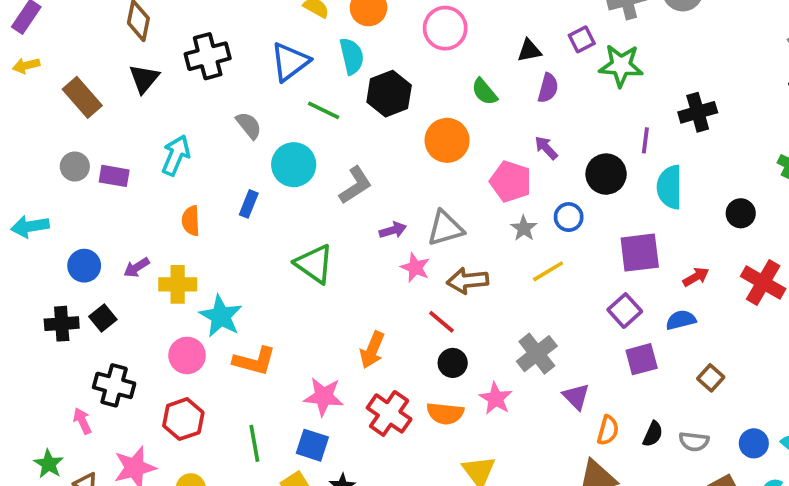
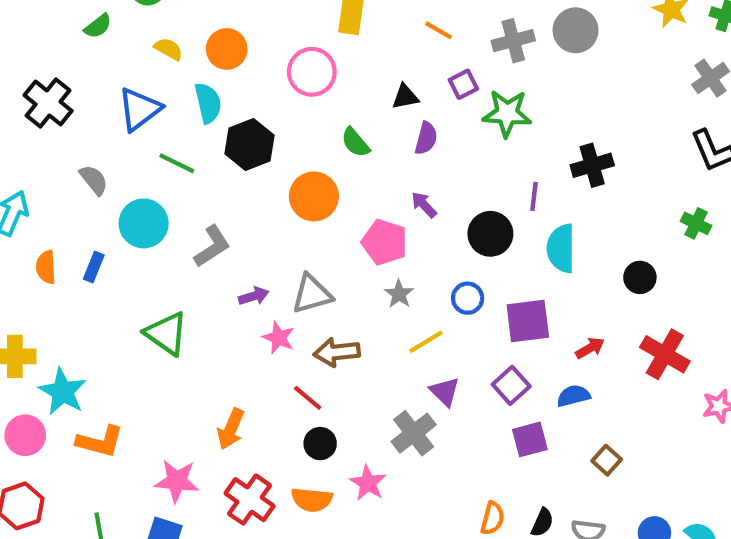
black cross: (208, 56) -> (48, 103), turned -36
blue circle: (569, 217) -> (468, 298), moved
orange semicircle: (191, 221) -> (46, 267), moved
purple triangle: (576, 397) -> (445, 392), moved

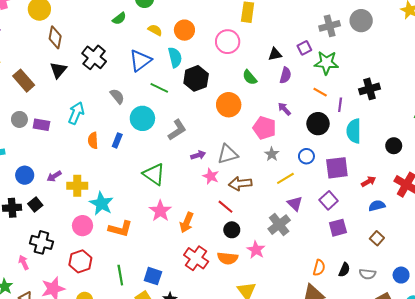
orange line: (438, 30) -> (320, 92), moved
blue semicircle: (573, 396) -> (377, 206), moved
pink star: (177, 481) -> (160, 211), moved, turned 30

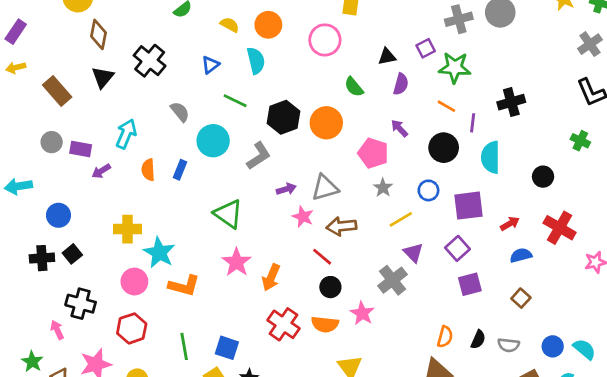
blue triangle: (140, 61) -> (210, 65), size x0.6
black hexagon: (196, 78) -> (283, 117), moved
purple arrow: (54, 176) -> (101, 171), moved

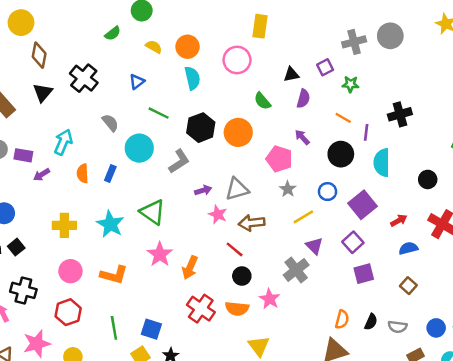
cyan semicircle: (256, 61) -> (192, 78), moved
green star: (455, 68) -> (350, 84), size x0.6
purple square: (468, 206) -> (363, 205), turned -32
cyan star: (159, 253) -> (110, 224), moved

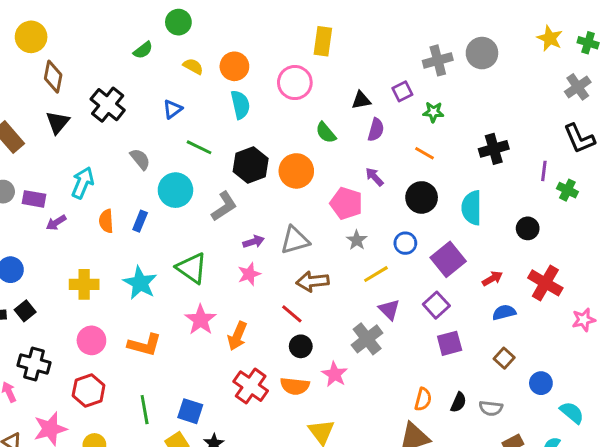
purple line: (366, 132) -> (544, 171), moved
pink star: (218, 214) -> (249, 274), moved, turned 30
blue circle: (436, 328) -> (541, 383), moved

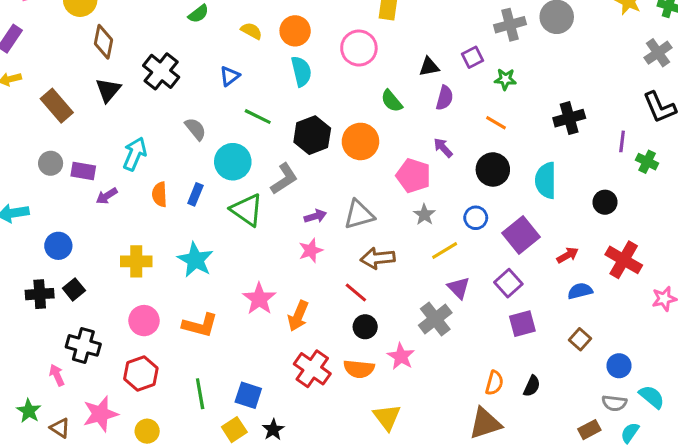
green triangle: (192, 268) -> (247, 210), moved
gray semicircle: (491, 408) -> (614, 403), moved

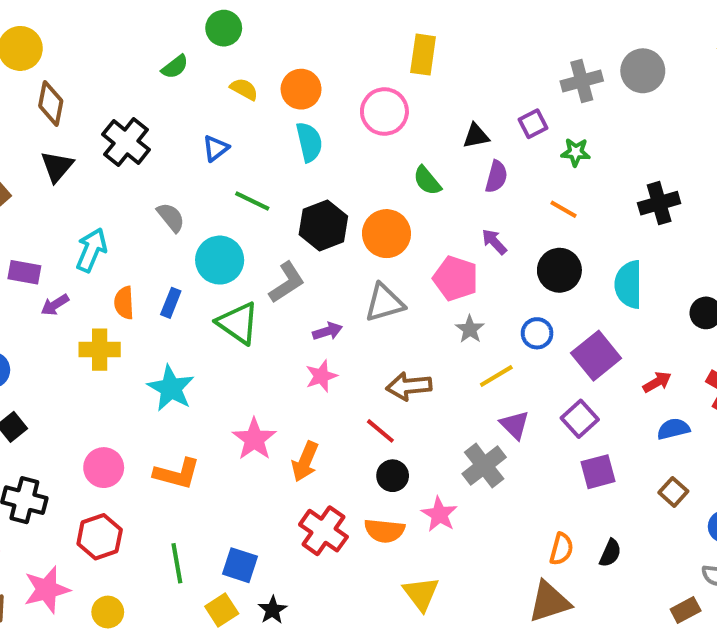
gray triangle: (359, 215) -> (384, 303), moved
yellow cross: (136, 261) -> (100, 350), moved

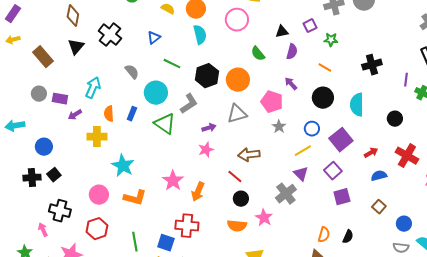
yellow line: (496, 376) -> (303, 151), moved
cyan star: (171, 388) -> (123, 166), moved
red cross: (323, 531) -> (187, 226), moved, turned -30

